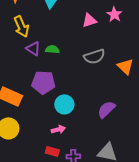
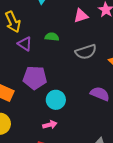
green semicircle: (52, 49) -> (52, 37), moved
purple semicircle: (106, 109) -> (100, 94), moved, turned 66

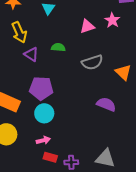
cyan circle: (56, 100) -> (44, 113), moved
pink arrow: (50, 125) -> (43, 140), moved

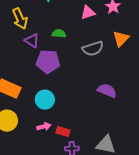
orange triangle: (123, 72) -> (121, 39), moved, turned 30
purple pentagon: (41, 88) -> (48, 62), moved
red rectangle: (50, 157) -> (63, 132), moved

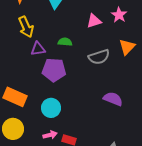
purple triangle: (32, 41) -> (38, 49), turned -42

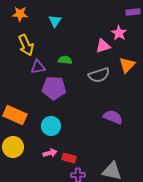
pink triangle: (94, 21) -> (103, 46), moved

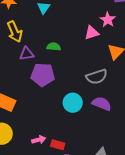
gray semicircle: (99, 75) -> (97, 77), moved
cyan circle: (51, 126) -> (73, 103), moved

